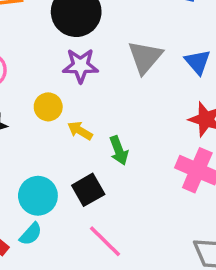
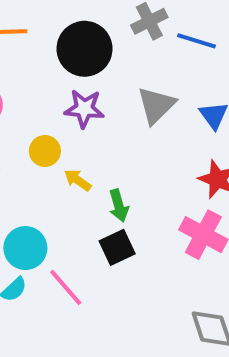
black square: (88, 190) -> (117, 247), moved
pink line: (105, 241) -> (66, 287), moved

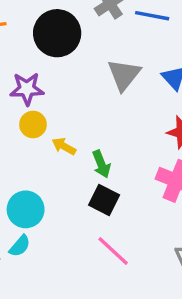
purple star: (84, 109) -> (27, 89), moved
black square: (117, 247) -> (104, 200), turned -32
pink line: (66, 287) -> (113, 251), moved

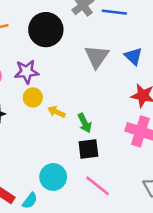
black square: (104, 200) -> (88, 149), turned -30
cyan circle: (26, 209) -> (53, 177), moved
cyan semicircle: (20, 246) -> (30, 201), moved

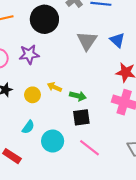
yellow circle: (33, 97) -> (32, 95), moved
green arrow: (85, 123) -> (78, 96), turned -49
cyan semicircle: (30, 201) -> (28, 127), moved

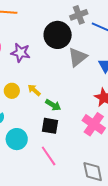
black circle: (44, 19) -> (58, 35), moved

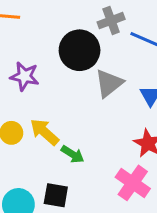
yellow arrow: (34, 90) -> (44, 132), size x1.5
black square: (50, 126) -> (56, 195), moved

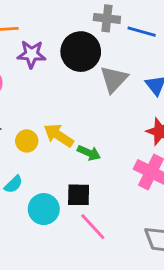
gray cross: (111, 21) -> (107, 18), turned 35
purple star: (24, 76) -> (32, 54), moved

